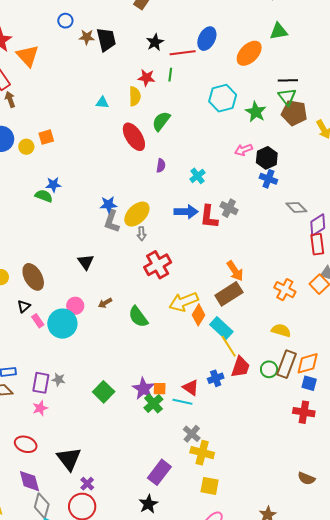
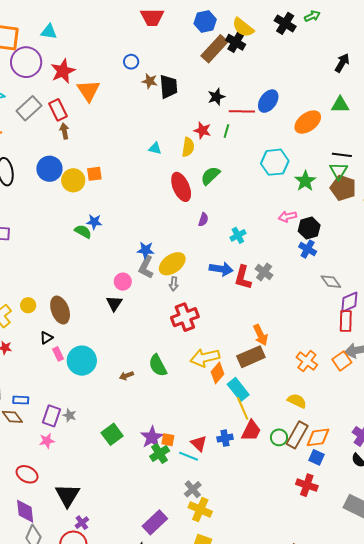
yellow circle: (26, 147) -> (73, 180), size x1.5
brown arrow: (105, 303) -> (126, 376), moved
pink circle: (75, 306) -> (123, 282), moved

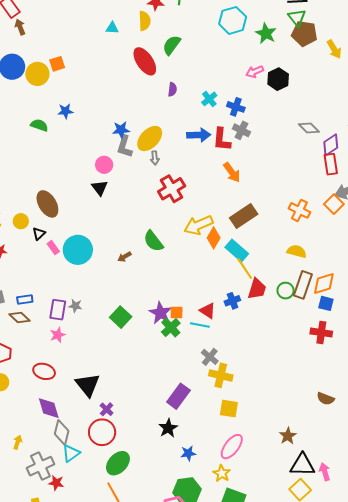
green semicircle: (83, 232) -> (39, 125), moved
blue cross: (308, 249) -> (236, 107), moved
yellow circle: (28, 305) -> (21, 221), moved
orange arrow: (260, 335) -> (232, 172), moved

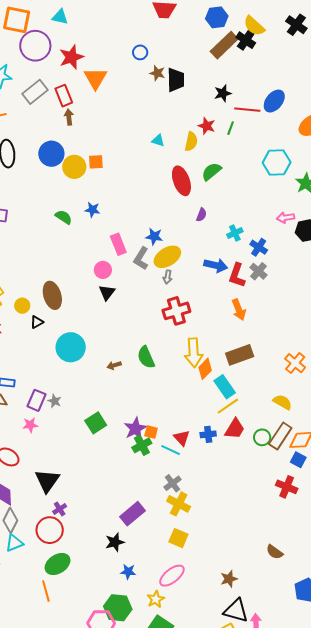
blue star: (121, 130) -> (154, 237), moved
pink circle: (104, 165) -> (103, 270), moved
yellow arrow: (198, 225) -> (194, 353), turned -84
pink rectangle: (53, 248) -> (118, 244), moved, size x1.5
yellow line: (245, 269) -> (228, 406), turned 75

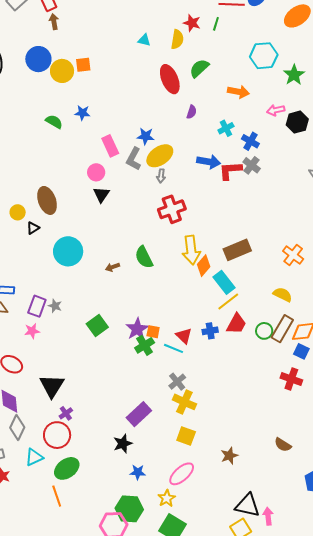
red L-shape: (237, 275) -> (230, 171), turned 70
orange arrow: (239, 310) -> (238, 92), moved, turned -55
cyan triangle: (14, 543) -> (34, 457), moved
brown star: (229, 579) -> (229, 456), moved

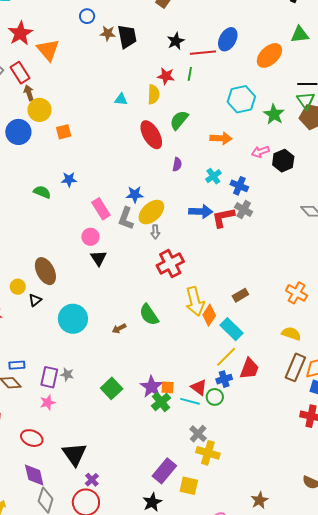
yellow circle: (62, 71) -> (40, 110), moved
brown rectangle: (237, 250) -> (240, 295), size x0.6
yellow line: (228, 302) -> (226, 357), moved
green circle: (264, 331) -> (215, 397), moved
yellow square: (186, 436) -> (189, 486), moved

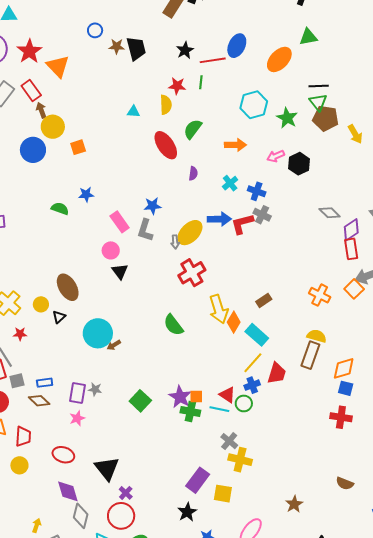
yellow ellipse: (151, 212) -> (190, 233), moved
brown arrow: (119, 329) -> (114, 345), moved
brown rectangle: (295, 367) -> (310, 355), moved
green cross: (161, 402) -> (190, 411), turned -36

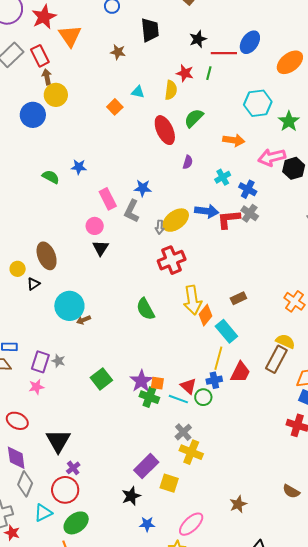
brown star: (117, 46) -> (118, 52), moved
orange square: (78, 147) -> (115, 107), moved, turned -35
pink arrow: (276, 156) -> (272, 157), size x1.5
yellow line: (253, 363) -> (218, 358), turned -35

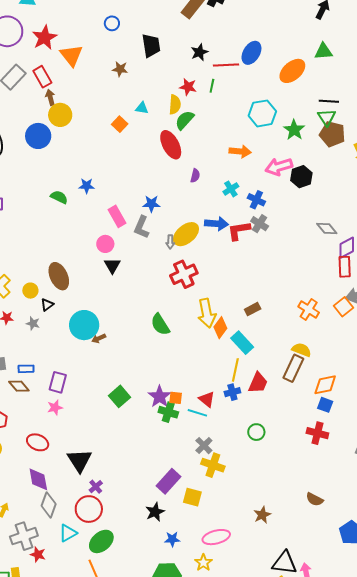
green semicircle: (194, 118) -> (185, 120), moved
gray star: (58, 361) -> (33, 323), moved
green circle: (203, 397) -> (256, 432), moved
pink ellipse: (191, 524) -> (216, 537), turned 32

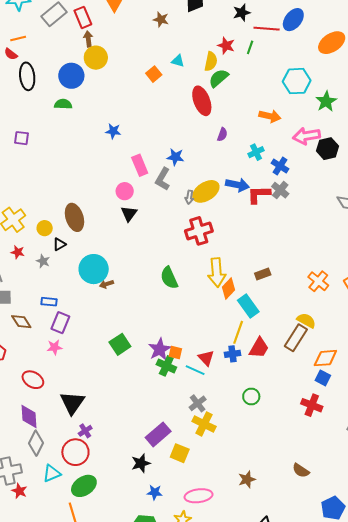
green semicircle: (59, 197) -> (63, 104), moved, turned -30
blue rectangle: (26, 369) -> (49, 302), moved

